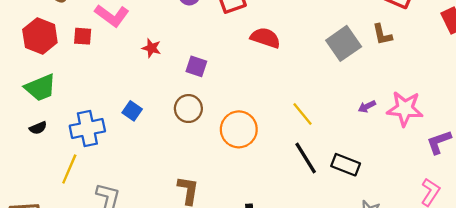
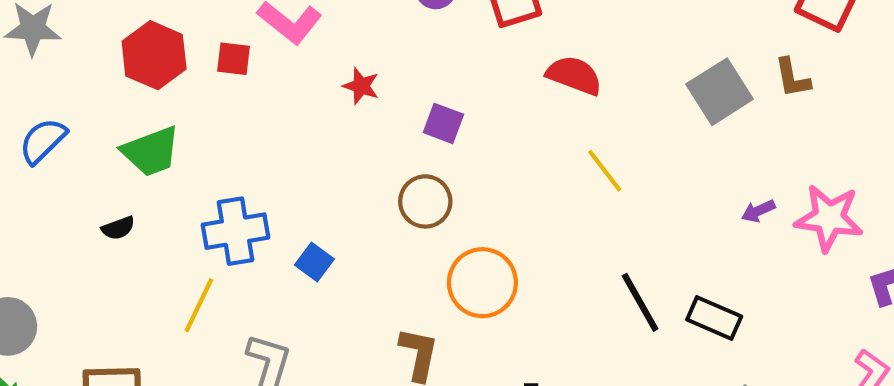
blue square: (132, 111) -> (314, 262), moved
yellow line: (302, 114) -> (605, 171), moved
black semicircle: (38, 128) -> (118, 228), moved
orange circle: (239, 129) -> (482, 283), moved

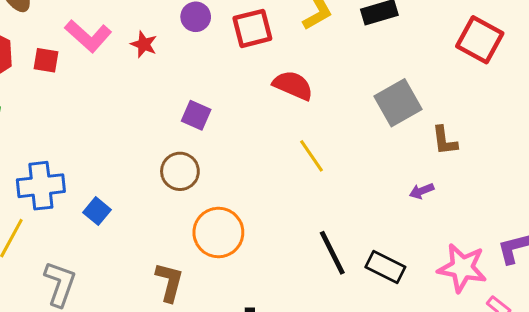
brown L-shape: (792, 78) -> (445, 141), moved
red star: (361, 86) -> (144, 44), moved
pink star: (829, 218) -> (462, 268), moved

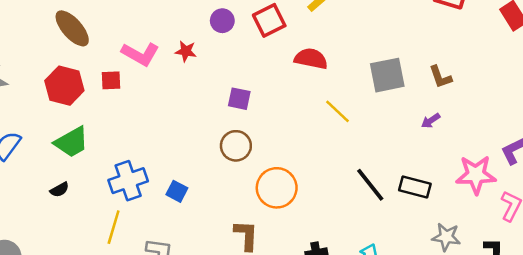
gray square: (398, 103) -> (387, 75), moved, turned 30

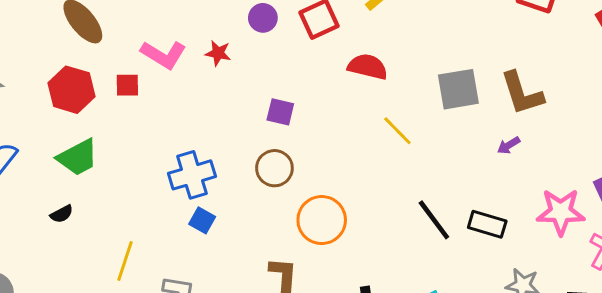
brown L-shape: (440, 77) -> (522, 93), size x1.6
blue cross: (128, 181) -> (192, 175), moved

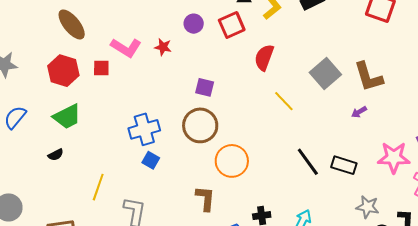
red semicircle: (368, 67) -> (264, 57), turned -84
gray square: (458, 89) -> (325, 73), turned -32
brown circle: (274, 168) -> (200, 125), size x1.4

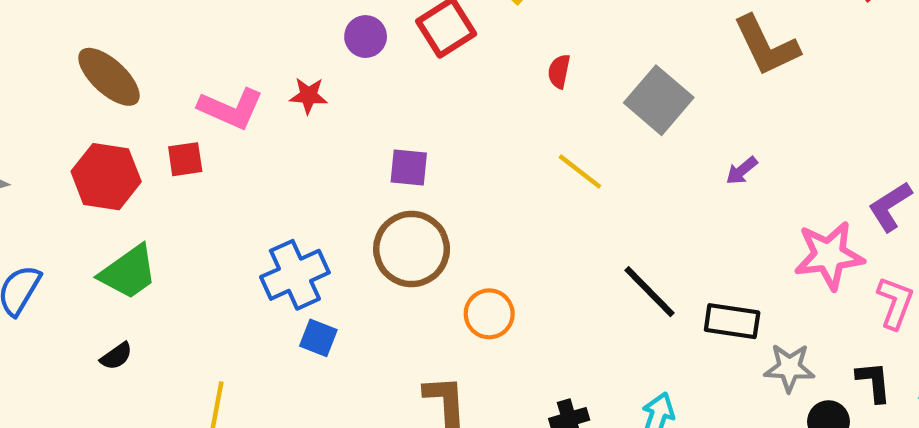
red semicircle: (264, 57) -> (559, 71), moved, size x0.6
brown L-shape: (368, 77) -> (766, 46), moved
orange circle: (232, 161) -> (489, 314), size x0.7
black rectangle: (344, 165) -> (732, 321), moved

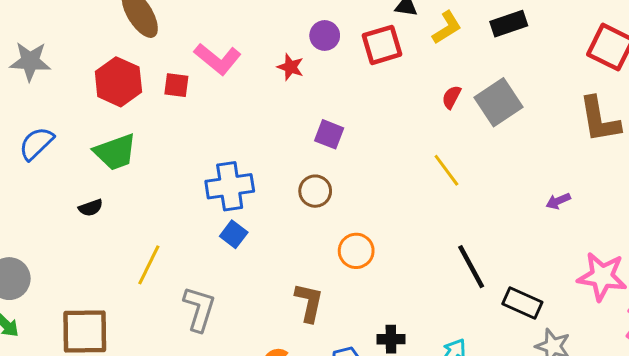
red star: (308, 96) -> (290, 67), moved
gray square: (659, 100) -> (498, 102), moved
brown circle: (412, 249) -> (315, 191), size x0.6

